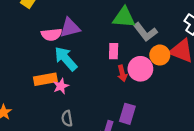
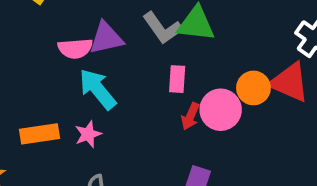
gray L-shape: (145, 32) -> (162, 28), moved
red arrow: (122, 73) -> (190, 116), turned 35
orange rectangle: (45, 79) -> (40, 134), moved

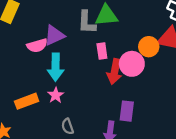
gray L-shape: (162, 28) -> (87, 22), turned 50
cyan arrow: (98, 89) -> (56, 67), turned -128
red arrow: (190, 116) -> (115, 72), size x1.5

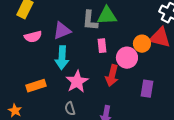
pink semicircle: (37, 46) -> (33, 37), moved
red arrow: (115, 72) -> (112, 76), moved
pink star: (56, 95) -> (77, 82), moved, size x1.6
purple rectangle: (127, 111) -> (147, 89), moved

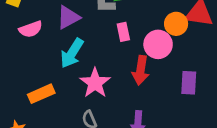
cyan arrow: (62, 58) -> (72, 53), turned 35

